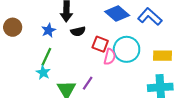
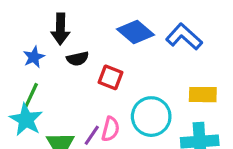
cyan circle: (127, 49) -> (151, 117), moved
pink semicircle: (110, 57) -> (110, 129), moved
cyan star: (43, 73) -> (26, 120), size x1.5

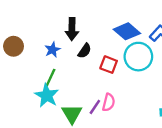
black semicircle: (78, 59) -> (85, 51), turned -42
cyan circle: (151, 117) -> (138, 57), moved

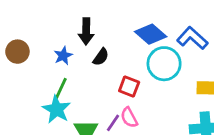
red square: (109, 65) -> (129, 87), moved
pink semicircle: (109, 102) -> (129, 117), turned 138

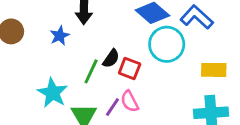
black semicircle: (101, 57) -> (111, 59), moved
green line: (61, 89) -> (91, 71), moved

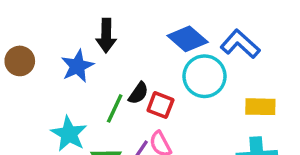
blue star: (60, 36) -> (77, 66), size x1.4

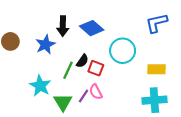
blue diamond: (188, 39) -> (92, 28), moved
blue L-shape: (240, 44) -> (157, 23), moved, turned -55

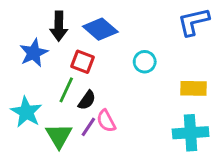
cyan circle: (123, 51) -> (145, 62), size x0.6
black semicircle: (82, 61) -> (87, 100), moved
red square: (96, 68) -> (83, 62), moved

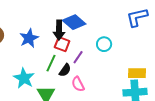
black arrow: (59, 26) -> (59, 30), moved
yellow rectangle: (193, 88) -> (137, 73), moved
purple line: (88, 127) -> (78, 57), moved

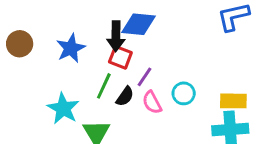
blue diamond: (74, 22) -> (138, 24), turned -35
cyan circle: (104, 44) -> (184, 93), moved
pink semicircle: (78, 84) -> (152, 102), moved

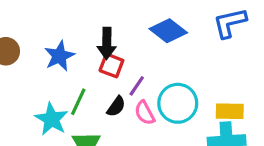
blue diamond: (138, 24) -> (168, 31), moved, turned 32
green line: (104, 86) -> (78, 102), moved
cyan circle: (184, 93) -> (178, 103), size x1.6

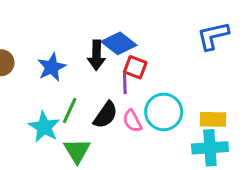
blue diamond: (168, 31) -> (119, 43), moved
red square: (111, 65) -> (135, 67), moved
purple line: (137, 86) -> (125, 84), moved, turned -36
black semicircle: (116, 106) -> (105, 115), size x1.4

